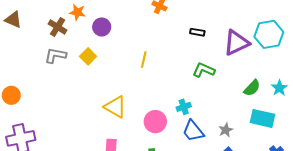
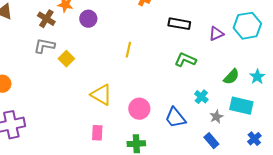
black rectangle: (197, 32) -> (179, 24), size x1.5
purple triangle: (236, 43) -> (216, 34), size x0.6
yellow square: (88, 56) -> (66, 59), moved
cyan cross: (184, 107) -> (201, 97), moved, turned -32
gray star: (226, 130) -> (216, 117), moved

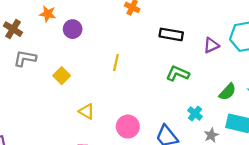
brown cross: (46, 19) -> (13, 29), moved
yellow square: (66, 59) -> (62, 76), moved
yellow triangle: (101, 95) -> (87, 111), size x0.7

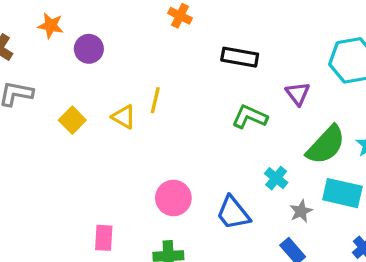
purple triangle: (211, 45) -> (298, 94), moved, turned -42
green semicircle: (227, 92) -> (326, 145), size x1.5
yellow triangle: (87, 111) -> (124, 117), moved

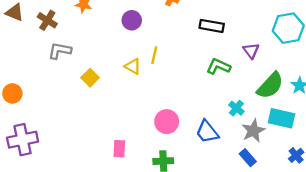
purple circle: (89, 49) -> (132, 20), moved
yellow square: (72, 120) -> (90, 78), moved
gray star: (301, 211) -> (253, 131), size x1.5

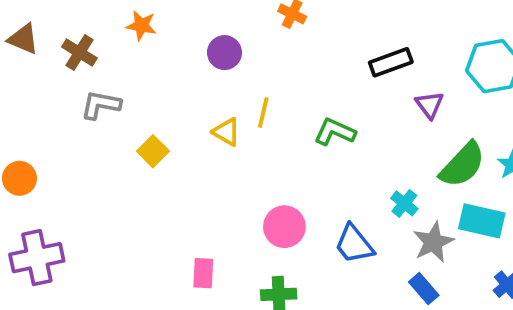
black rectangle: (212, 26) -> (391, 62), moved, turned -30
green L-shape: (218, 66) -> (335, 132), moved

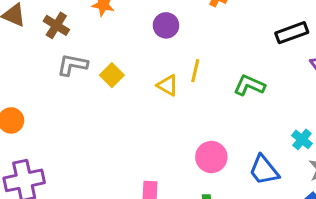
yellow square: (153, 151) -> (112, 75), moved

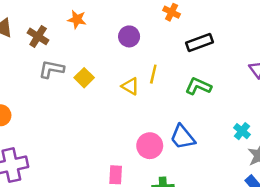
black rectangle: (292, 33) -> (199, 42), moved
pink circle: (211, 157) -> (150, 146), moved
blue trapezoid: (264, 170) -> (182, 137), moved

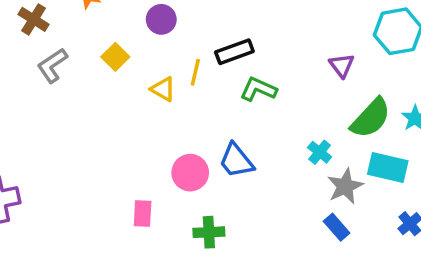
black rectangle: (199, 42) -> (234, 52), moved
gray L-shape: (51, 69) -> (52, 65), turned -45
yellow square: (84, 78) -> (115, 57), moved

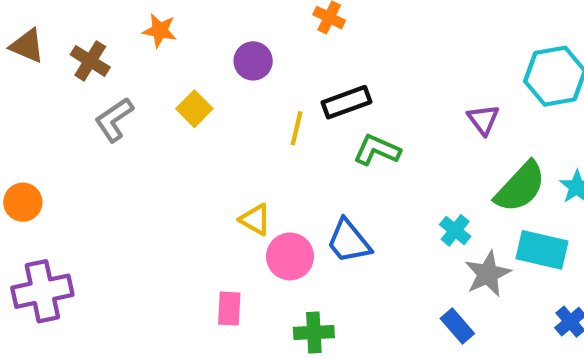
yellow triangle: (163, 89) -> (255, 220), moved
blue rectangle: (337, 227) -> (457, 326), moved

